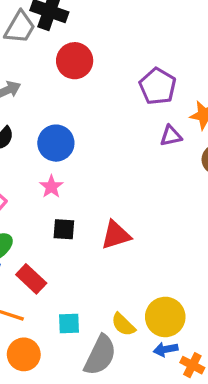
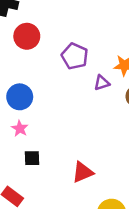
purple pentagon: (158, 86) -> (75, 56), moved
red triangle: (116, 235) -> (83, 172), moved

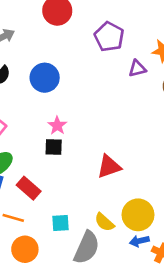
pink star: (20, 128) -> (57, 126), moved

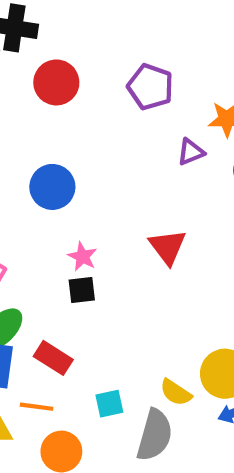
purple pentagon: (109, 37) -> (150, 87), moved
red triangle: (109, 167) -> (168, 247), moved, turned -40

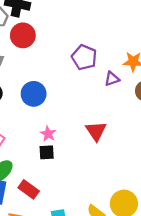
red circle: (56, 82) -> (23, 35), moved
purple pentagon: (150, 87) -> (84, 57), moved

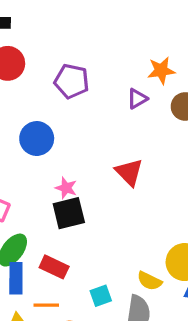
purple pentagon: (84, 57) -> (72, 81), moved
black square: (47, 152) -> (69, 213), size x1.5

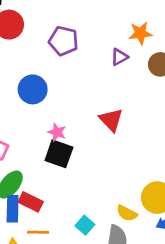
black square: (69, 213) -> (59, 154), turned 32
red rectangle: (54, 267) -> (31, 202), moved
cyan square: (101, 296) -> (85, 225), turned -30

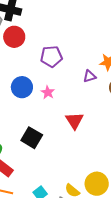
purple pentagon: (64, 41) -> (51, 56), turned -30
pink star: (57, 132) -> (48, 92), moved

